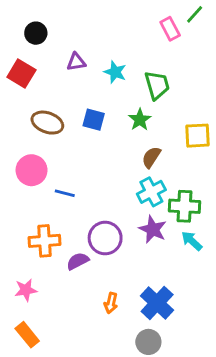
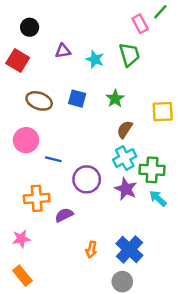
green trapezoid: (157, 85) -> (129, 55), moved
purple circle: (105, 238) -> (87, 179), moved

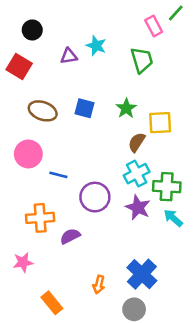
cyan star: (95, 59) -> (96, 46), moved
yellow square: (163, 112) -> (160, 123), moved
orange arrow: (91, 250) -> (99, 285), moved
orange rectangle: (22, 276) -> (52, 303), moved

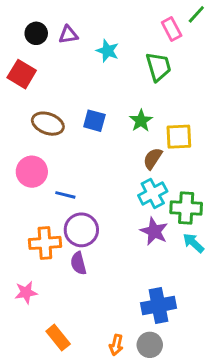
purple triangle: (69, 56) -> (68, 35), moved
purple circle: (95, 197) -> (81, 230), moved
purple semicircle: (70, 236) -> (78, 263), turned -78
blue cross: (142, 274) -> (158, 306), turned 36
orange arrow: (99, 285) -> (116, 345), moved

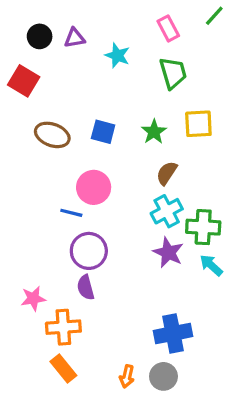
pink rectangle: (172, 29) -> (168, 28), moved
yellow square: (179, 137) -> (198, 124), moved
pink circle: (32, 172) -> (94, 187), moved
orange cross: (45, 243) -> (63, 327), moved
pink star: (26, 292) -> (33, 299), moved

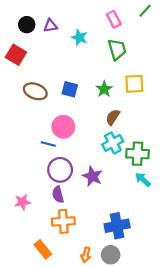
purple star: (168, 252) -> (92, 176), moved
orange cross: (63, 327) -> (63, 221), moved

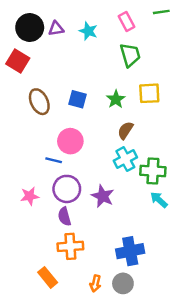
green line: (145, 11) -> (161, 12), turned 40
black circle: (27, 25) -> (30, 28), size x1.5
cyan star: (79, 38) -> (88, 31), moved
brown ellipse: (35, 91) -> (39, 102), turned 45
pink star: (22, 202) -> (30, 196), moved

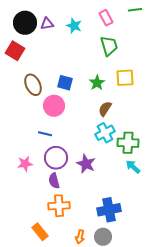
pink circle: (70, 141) -> (54, 106), moved

